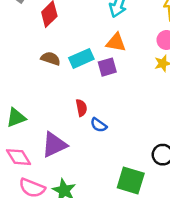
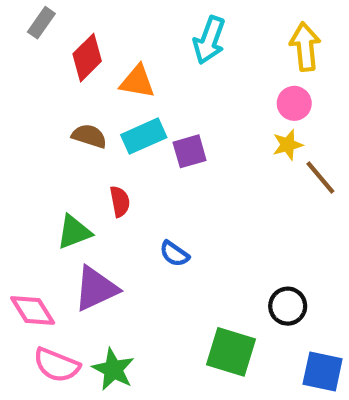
orange triangle: (116, 42) -> (137, 82), moved
red semicircle: (81, 108) -> (120, 201), moved
green triangle: (16, 118) -> (74, 232), moved

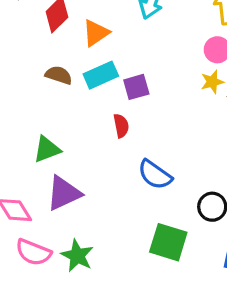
orange triangle: (137, 82) -> (96, 33), turned -44
red semicircle: (120, 201) -> (121, 126), moved
blue semicircle: (174, 254) -> (155, 175), moved, size x1.5

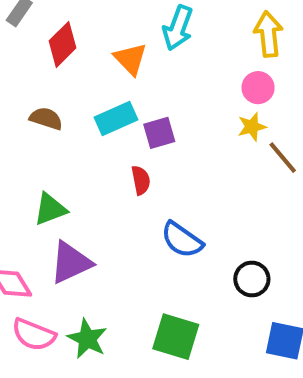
orange triangle: (96, 33) -> (130, 59), moved, turned -40
brown semicircle: (59, 75) -> (46, 118), moved
green square: (168, 242) -> (176, 337), moved

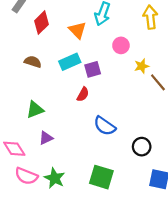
pink circle: (258, 88) -> (121, 45), moved
red semicircle: (141, 180) -> (83, 94), turned 40
purple triangle: (71, 263) -> (46, 138), size x0.6

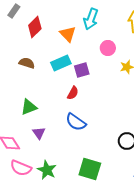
blue semicircle: (105, 126) -> (76, 122), moved
purple triangle: (46, 138) -> (39, 133), turned -40

